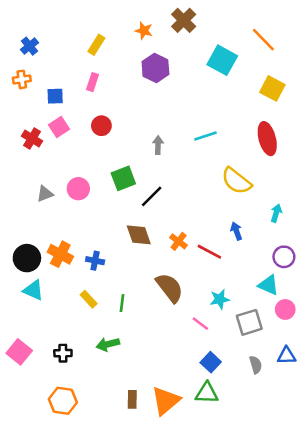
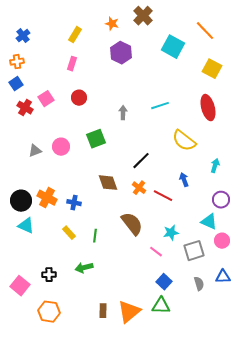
blue square: (55, 96) -> (16, 84), moved, turned -32
black line: (152, 196) -> (141, 161), moved
pink square: (19, 352) -> (20, 286), moved

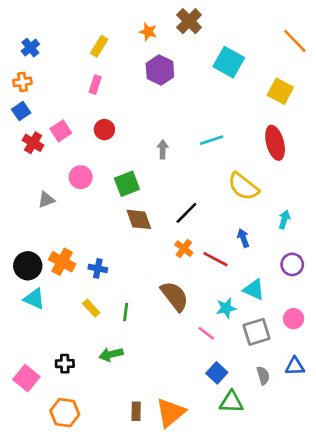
orange line: (205, 31) -> (295, 41), moved
pink circle: (61, 147) -> (81, 177), moved
brown diamond: (108, 183) -> (139, 219), moved
cyan triangle: (209, 222) -> (254, 290), moved
green triangle: (161, 306) -> (231, 402), moved

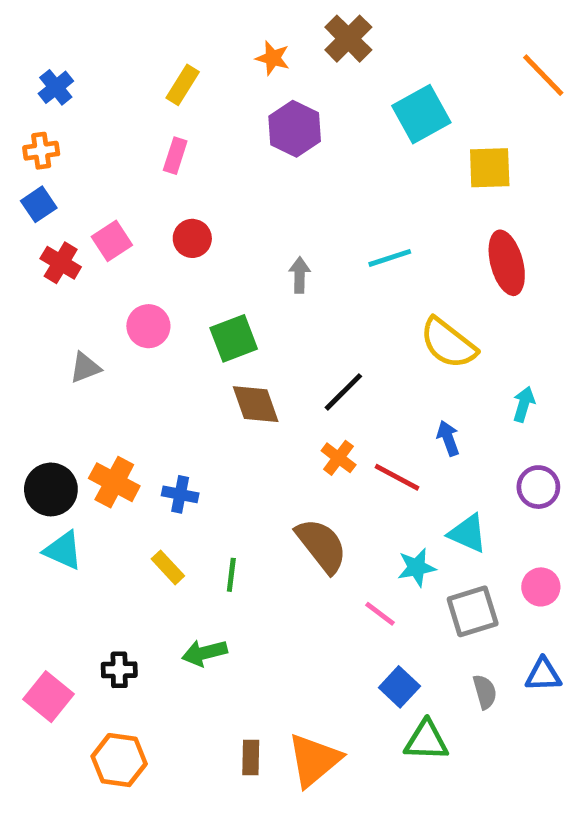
cyan square: (229, 62) -> (421, 114), turned 32
yellow square: (280, 91) -> (490, 168), moved, turned -30

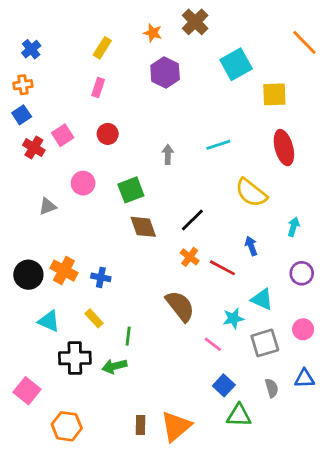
cyan triangle: (63, 550) -> (49, 321), moved
green line: (231, 575) -> (128, 336), moved
black cross: (119, 670) -> (75, 358), moved, size x1.6

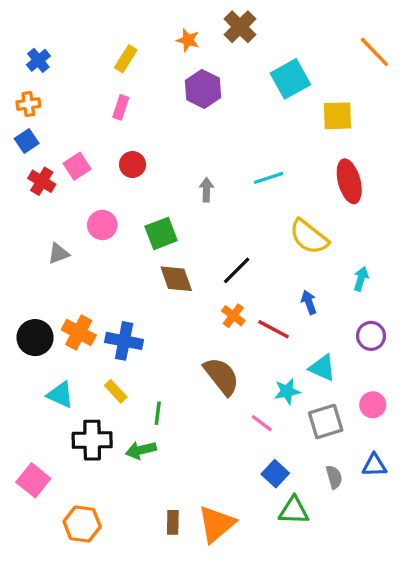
blue cross: (101, 277) -> (124, 341), size x1.5

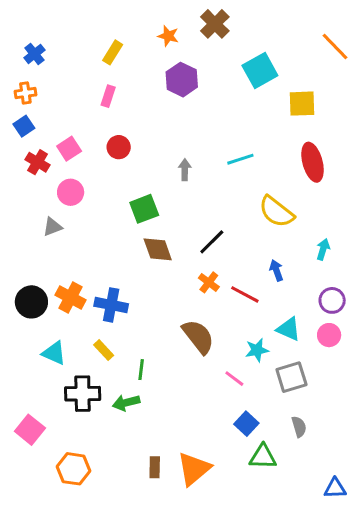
pink circle: (102, 225) -> (71, 192), moved
pink circle: (373, 405) -> (329, 335), moved
blue triangle: (374, 465) -> (335, 488), moved

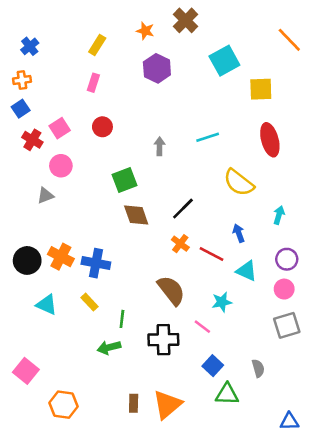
cyan triangle: (288, 329) -> (247, 271), moved
gray square: (291, 377) -> (287, 325), moved
black cross: (83, 394) -> (163, 340), moved

